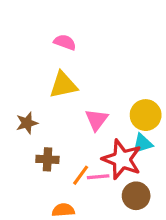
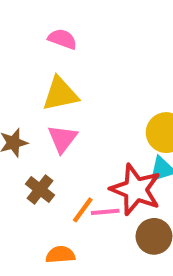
pink triangle: (97, 120) -> (62, 139), moved
brown cross: (47, 159) -> (40, 190), turned 35

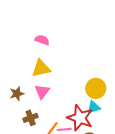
brown cross: (40, 190) -> (31, 118), turned 32

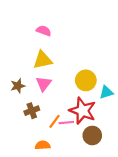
yellow circle: (96, 88) -> (86, 80), moved
cyan triangle: (94, 107) -> (106, 92), moved

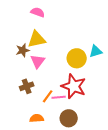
brown star: (18, 86) -> (23, 50), moved
cyan triangle: (106, 92) -> (96, 51), moved
brown circle: (92, 135) -> (69, 118), moved

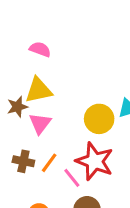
brown cross: (27, 86) -> (23, 161), turned 32
orange line: (48, 96) -> (49, 163), moved
pink line: (59, 97) -> (72, 178), turned 56

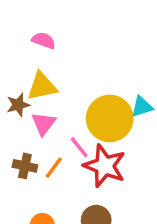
yellow circle: (99, 119) -> (110, 118), size x1.4
pink line: (72, 178) -> (79, 147), moved

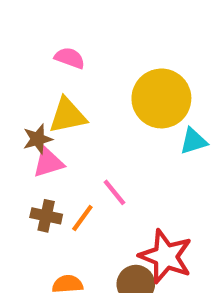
yellow circle: (110, 118) -> (161, 98), moved
pink triangle: (44, 124) -> (48, 162), moved, turned 36
red star: (105, 166) -> (166, 256), moved

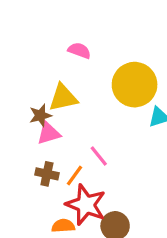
pink semicircle: (70, 58) -> (79, 51), moved
red star: (166, 256) -> (86, 205), moved

